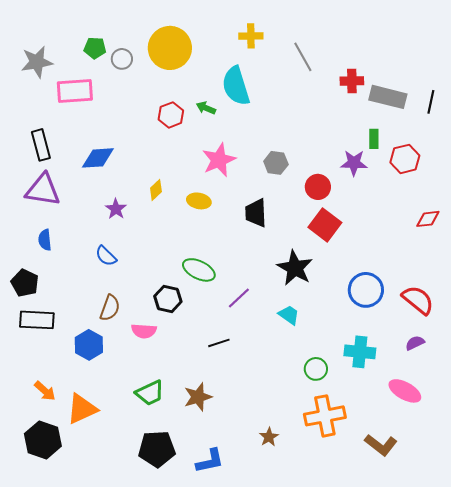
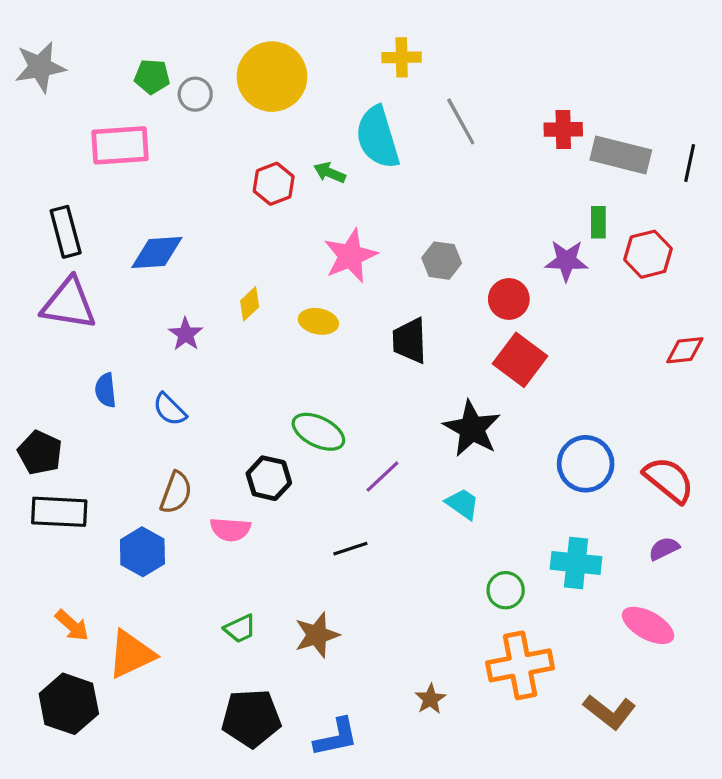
gray line: (303, 57) -> (461, 121), moved
gray star: (37, 62) -> (40, 67), moved
blue semicircle: (45, 240) -> (106, 390), moved
green trapezoid: (150, 393) -> (240, 629), size x0.7

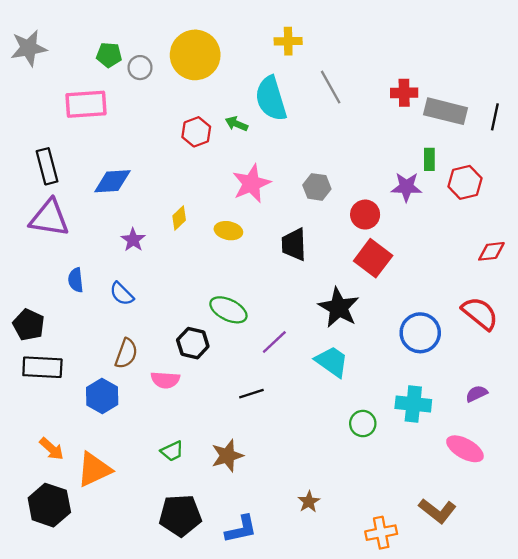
red semicircle: (669, 480) -> (480, 313), moved
cyan trapezoid: (462, 504) -> (332, 362), size x1.4
orange cross: (520, 665) -> (381, 533), moved, size x0.7

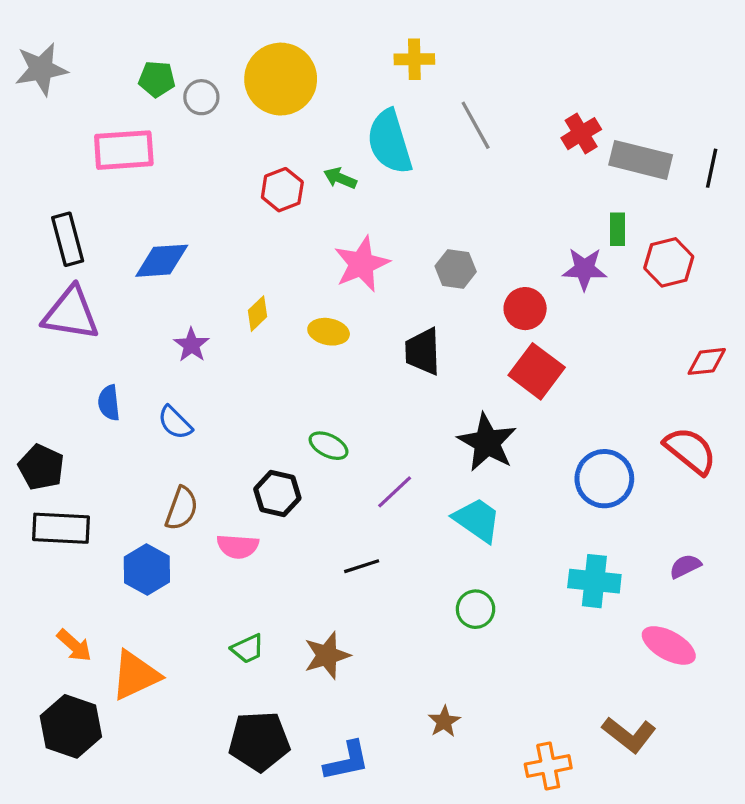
red cross: (404, 93) -> (581, 134), turned -30
green ellipse: (228, 310) -> (329, 446), size x0.7
green circle: (363, 424) -> (476, 609), moved

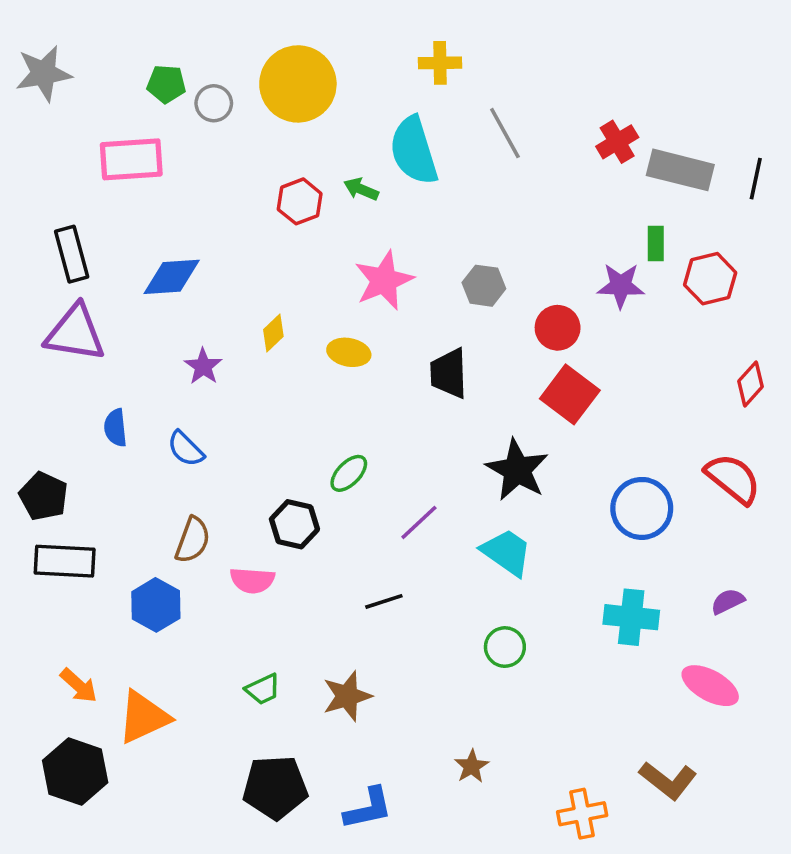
red diamond: (707, 361) -> (750, 384), turned -42
green ellipse: (329, 446) -> (349, 473), turned -72

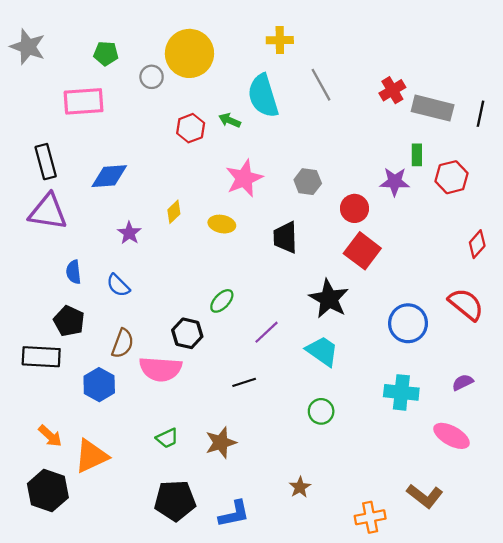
gray star: (44, 73) -> (28, 47), turned 30
gray circle: (214, 103) -> (152, 77), moved
black pentagon: (44, 496) -> (69, 321), moved
pink semicircle: (252, 580) -> (160, 369), size x1.5

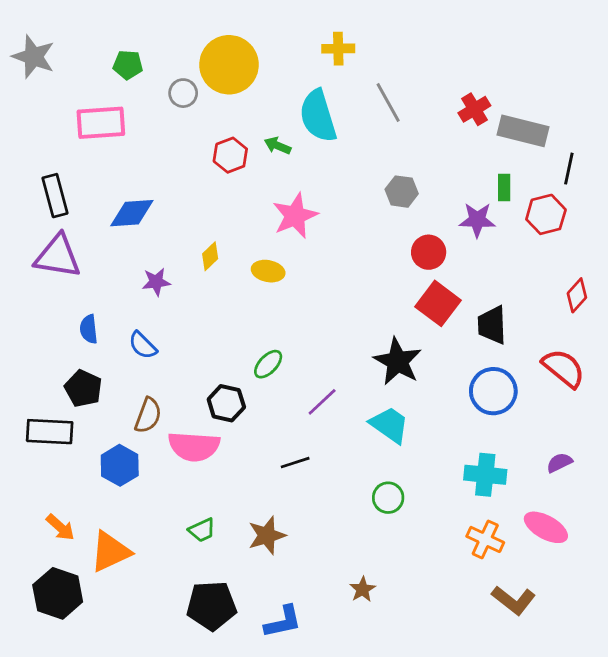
black line: (480, 114) -> (569, 169), moved
gray hexagon: (308, 182) -> (402, 192), moved
purple star: (129, 233) -> (156, 282), turned 30
black trapezoid: (285, 237) -> (492, 325), moved
orange cross: (370, 517) -> (485, 539), moved, turned 36

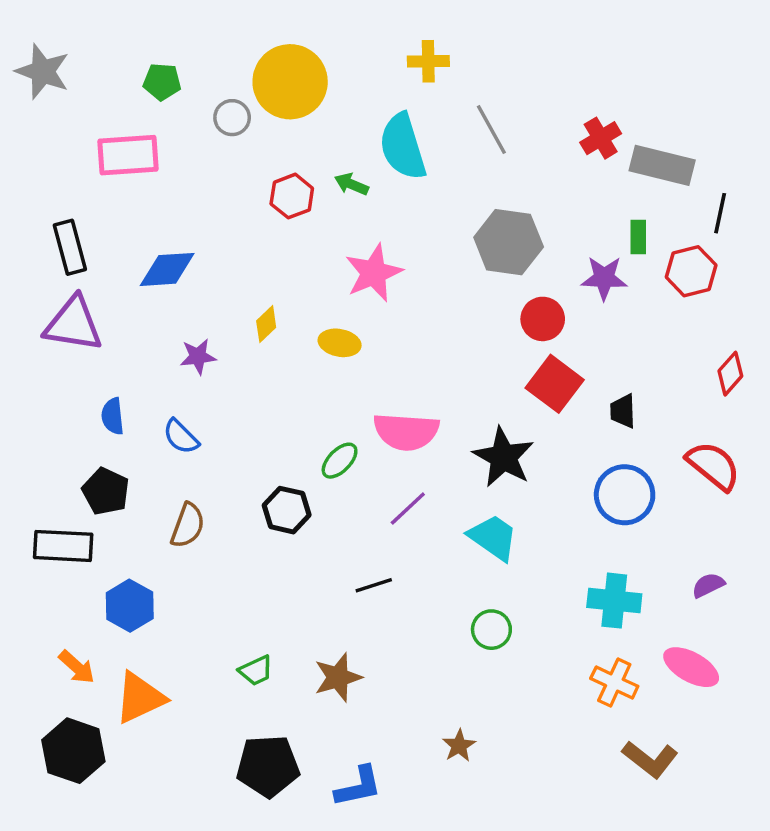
gray hexagon: (402, 192) -> (509, 242), size x1.6
black trapezoid: (492, 325) -> (623, 411), size x0.7
pink semicircle: (194, 446) -> (406, 432), moved
blue hexagon: (120, 465) -> (130, 606), moved

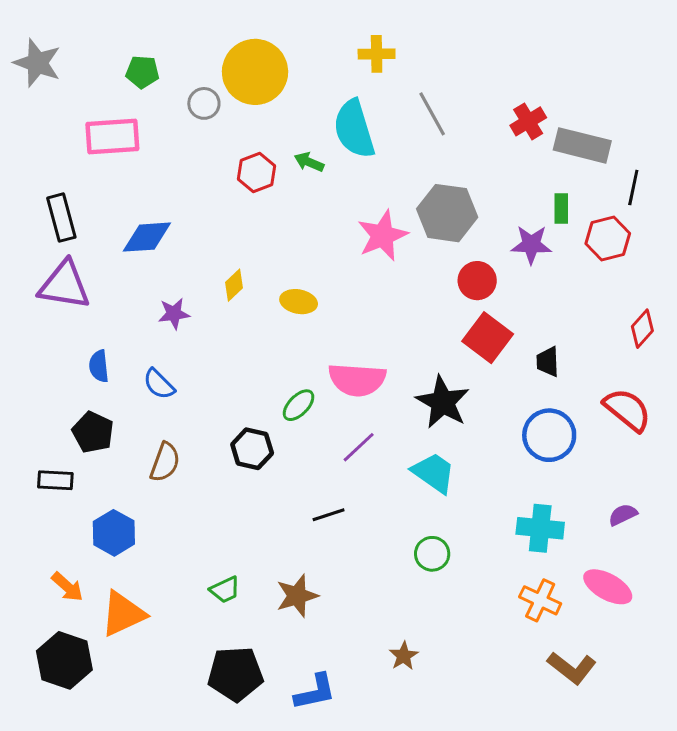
pink star: (374, 273) -> (383, 236), moved
black rectangle: (63, 546) -> (55, 480), size x0.7

